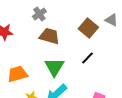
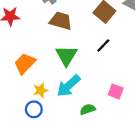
orange trapezoid: (17, 74) -> (25, 63), turned -30

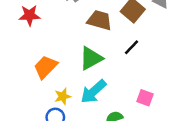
brown trapezoid: (61, 21) -> (100, 20), moved
green triangle: (66, 56) -> (91, 58), turned 30

